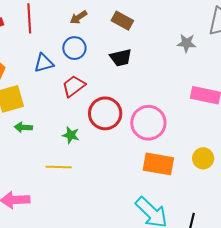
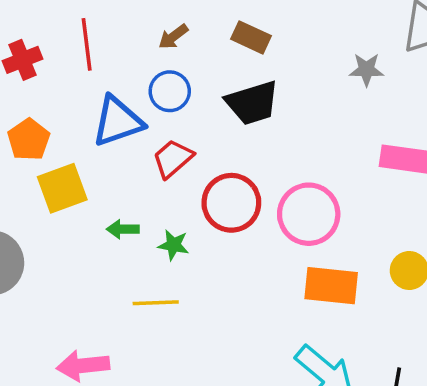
black trapezoid: (121, 58) -> (252, 103), size x1.4
blue triangle: (44, 63) -> (118, 121), size x1.5
green arrow: (23, 127) -> (123, 229), moved

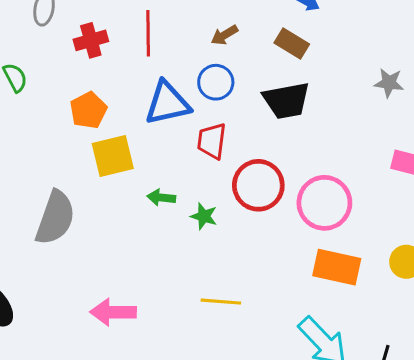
red trapezoid: (173, 158) -> (212, 141), turned -48
yellow line: (156, 303) -> (221, 302), moved

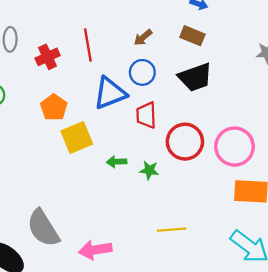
gray semicircle: (55, 218) -> (43, 228), moved, turned 138

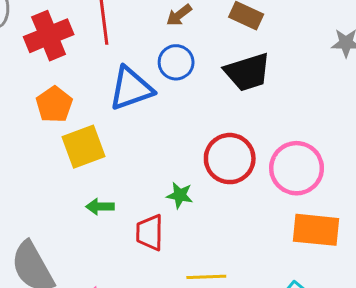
red cross: (48, 57) -> (49, 36), size x1.4
red trapezoid: (146, 115) -> (150, 232), moved
green arrow: (117, 162) -> (100, 207), moved

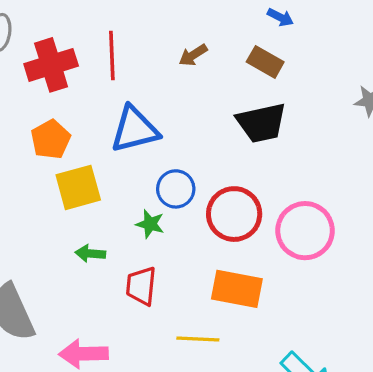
blue circle: (176, 62) -> (176, 189), moved
green star: (180, 195) -> (150, 224), moved
orange rectangle: (316, 230) -> (237, 289), moved

